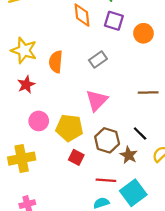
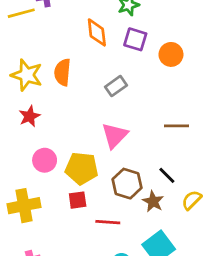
orange semicircle: (56, 62) -> (62, 72), moved
red square: (76, 157) -> (78, 200), moved, turned -35
red line: (106, 180) -> (108, 222), moved

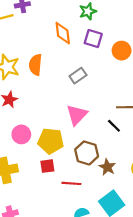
black line: (167, 175) -> (114, 126), moved

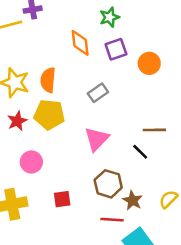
purple square: (93, 39) -> (116, 49), turned -36
yellow pentagon: (51, 141) -> (49, 115), moved
red line: (71, 183) -> (112, 220), moved

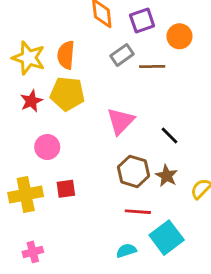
gray rectangle: (98, 93) -> (122, 55), moved
brown line: (154, 130) -> (152, 66), moved
red square: (62, 199) -> (66, 189), moved
brown star: (133, 200) -> (167, 176), moved

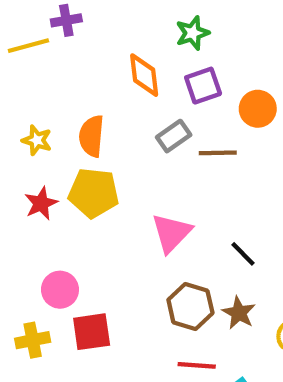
yellow star: (29, 58) -> (37, 140), size x0.6
pink circle: (47, 147) -> (60, 290), moved
red square: (66, 189) -> (92, 332), size x1.4
yellow cross: (26, 194) -> (33, 340), size x0.7

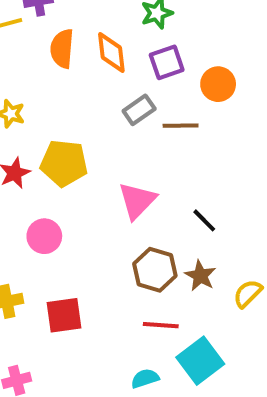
orange semicircle: (92, 136) -> (62, 49), moved
pink circle: (60, 290) -> (44, 236), moved
red square: (92, 332) -> (64, 315), moved

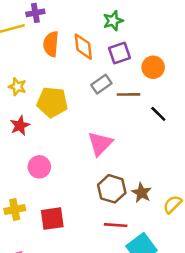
yellow pentagon: (64, 163) -> (52, 102), moved
black line: (204, 220) -> (158, 114), moved

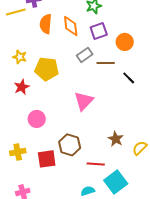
brown hexagon: (112, 189) -> (70, 145), moved

